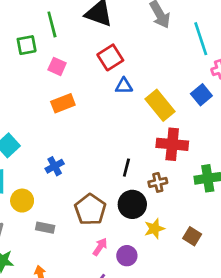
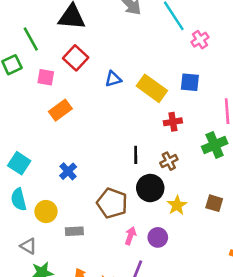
red square: (110, 57) -> (76, 58), moved
blue square: (201, 95) -> (190, 82), moved, turned -30
red cross: (172, 144) -> (173, 122), size x0.6

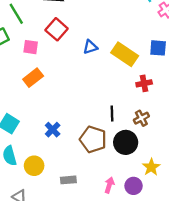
orange rectangle: (60, 110) -> (33, 78), moved
brown pentagon: (112, 203) -> (93, 139), moved
yellow star: (177, 205) -> (151, 167), moved
gray rectangle: (74, 231) -> (68, 180), moved

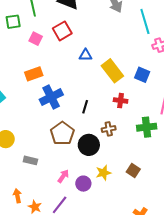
orange rectangle: (33, 78) -> (34, 74), moved
black line: (112, 114) -> (85, 107), moved
blue cross: (53, 130) -> (51, 97), moved, size x1.6

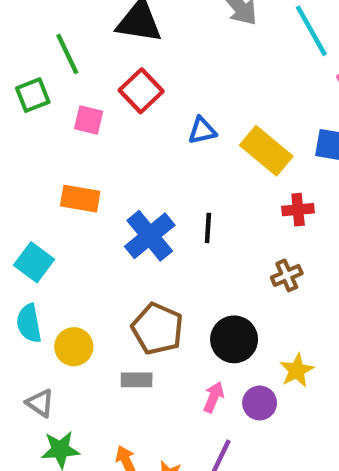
orange rectangle: (34, 74) -> (80, 199), moved, turned 42
black line: (85, 107) -> (208, 228), moved
brown pentagon: (62, 133) -> (157, 329), moved
black circle: (89, 145) -> (234, 339), moved

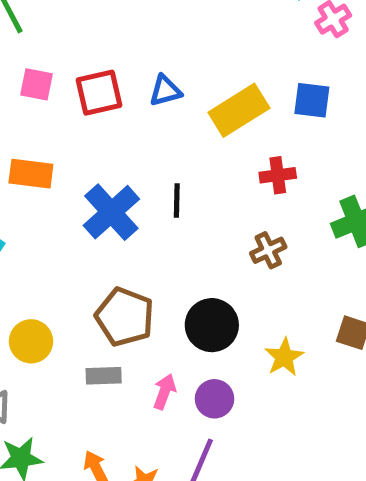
red square: (141, 91) -> (99, 93), moved, turned 33
yellow rectangle: (266, 151) -> (239, 110), turned -69
pink arrow: (214, 397) -> (164, 392), moved
purple circle: (260, 403) -> (214, 399), moved

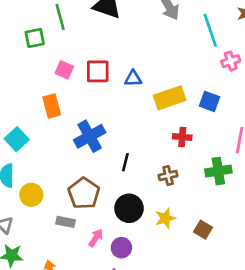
pink square: (37, 84) -> (64, 70), moved
orange rectangle: (31, 174) -> (52, 106), turned 55
black line: (177, 201) -> (125, 162), moved
yellow star: (284, 357) -> (165, 218), moved

